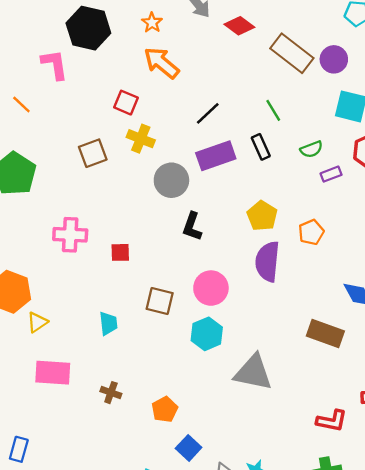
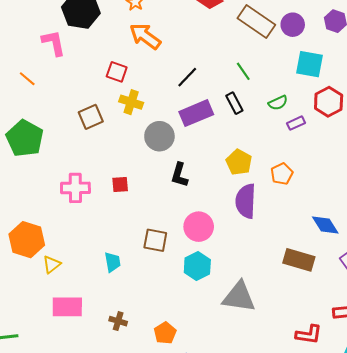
red square: (120, 252) -> (120, 185), moved

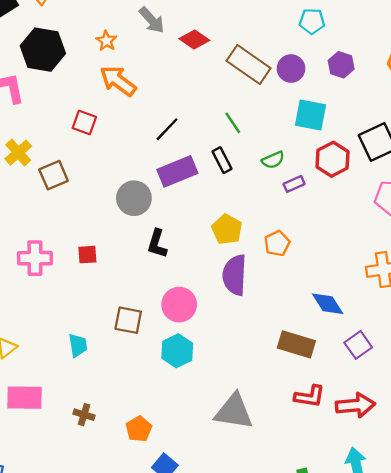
yellow cross: (131, 102) -> (18, 153), moved, turned 30
gray triangle: (239, 297) -> (234, 412), moved
red L-shape: (309, 334) -> (310, 396), moved

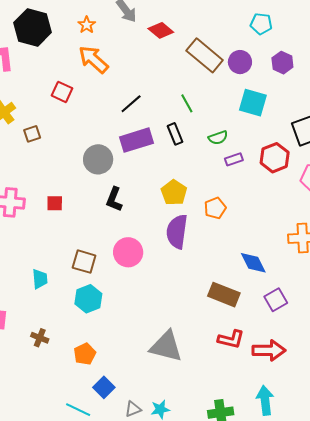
red hexagon: (333, 159) -> (275, 158), moved
brown square: (54, 175) -> (32, 134), size x0.7
cyan hexagon: (177, 351) -> (88, 299), moved

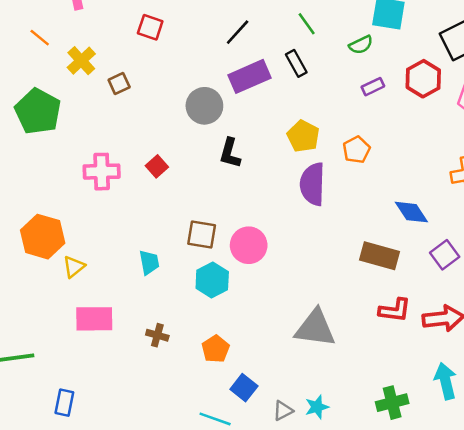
green semicircle: (218, 138) -> (361, 45), moved
red square: (55, 203) -> (157, 166), turned -36
pink circle: (128, 252) -> (249, 245), moved

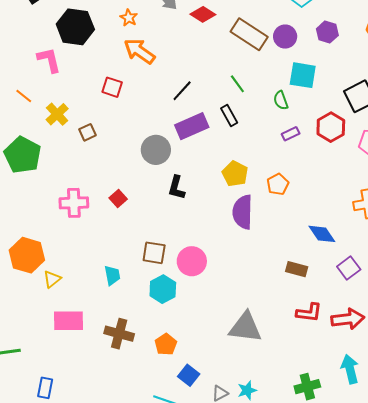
green semicircle: (361, 45) -> (281, 100), turned 96
brown rectangle: (380, 256) -> (297, 269), size x0.7
brown cross: (157, 335) -> (119, 334), size x1.6

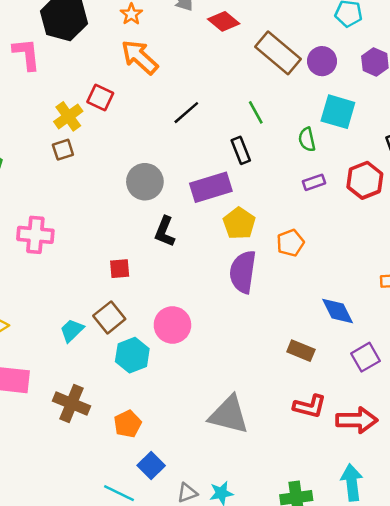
yellow cross: (57, 114) -> (68, 116), moved
purple rectangle: (192, 126) -> (211, 187), moved
red square: (118, 198) -> (120, 269), moved, turned 30
brown square: (154, 253) -> (109, 317), moved, turned 35
cyan trapezoid: (112, 275) -> (72, 330), turned -130

